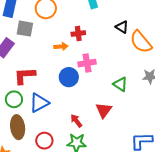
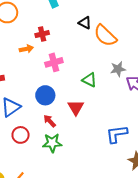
blue circle: (69, 77) -> (45, 95), moved
red circle: (44, 141) -> (21, 135), moved

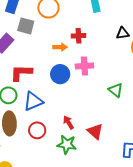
black triangle: (85, 23) -> (123, 33), turned -48
blue circle: (45, 95) -> (60, 74), moved
red triangle: (76, 107) -> (95, 131), moved, turned -30

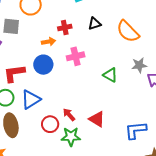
black triangle: (123, 33) -> (95, 24), moved
blue circle: (60, 74) -> (43, 65), moved
red circle: (37, 130) -> (50, 124), moved

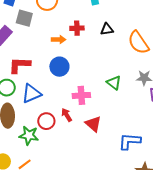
pink cross: (76, 56) -> (81, 95), moved
blue circle: (43, 65) -> (59, 67), moved
green star: (71, 137) -> (29, 135), moved

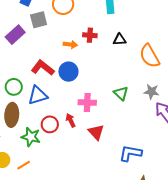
gray square: (24, 18) -> (39, 20), turned -36
red L-shape: (19, 65) -> (43, 68), moved, turned 30

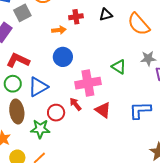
red L-shape: (43, 68) -> (18, 60), moved
pink cross: (87, 103) -> (88, 83), size x1.4
blue L-shape: (130, 153) -> (140, 110), moved

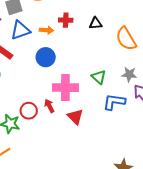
blue triangle: (38, 87) -> (20, 30), moved
blue L-shape: (140, 110) -> (114, 102), moved

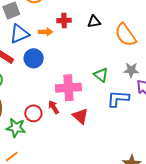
blue circle: (46, 57) -> (34, 58), moved

